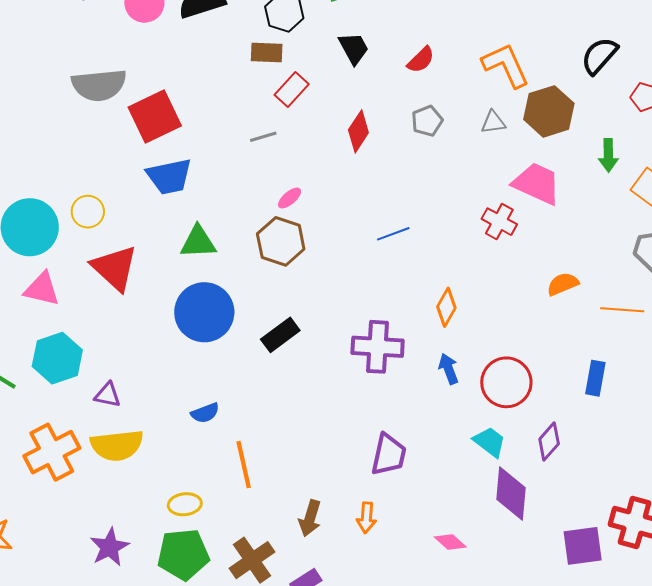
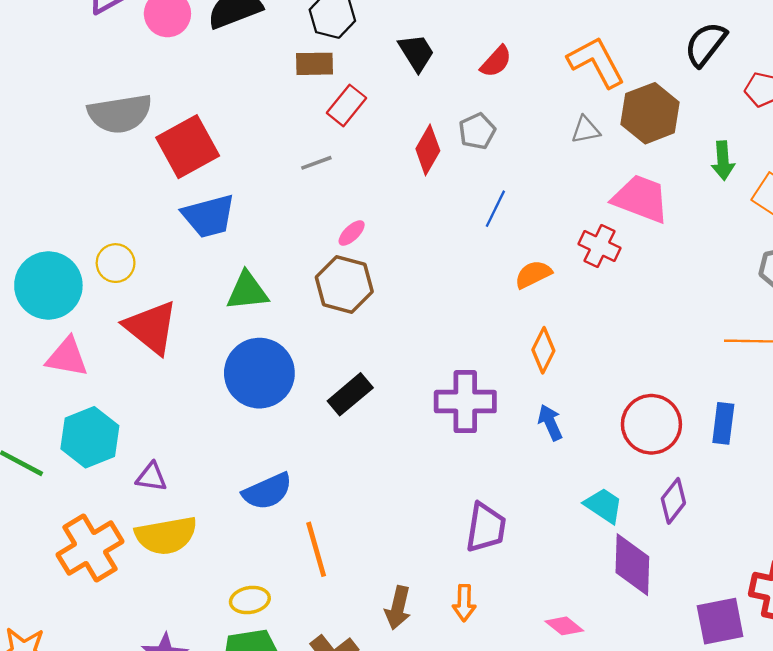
gray pentagon: (427, 121) -> (477, 131), moved
blue line: (393, 234) -> (495, 209), moved, turned -40
orange semicircle: (563, 284) -> (533, 274), moved
red circle: (506, 382) -> (651, 424), moved
blue semicircle: (205, 413) -> (267, 491), size x1.5

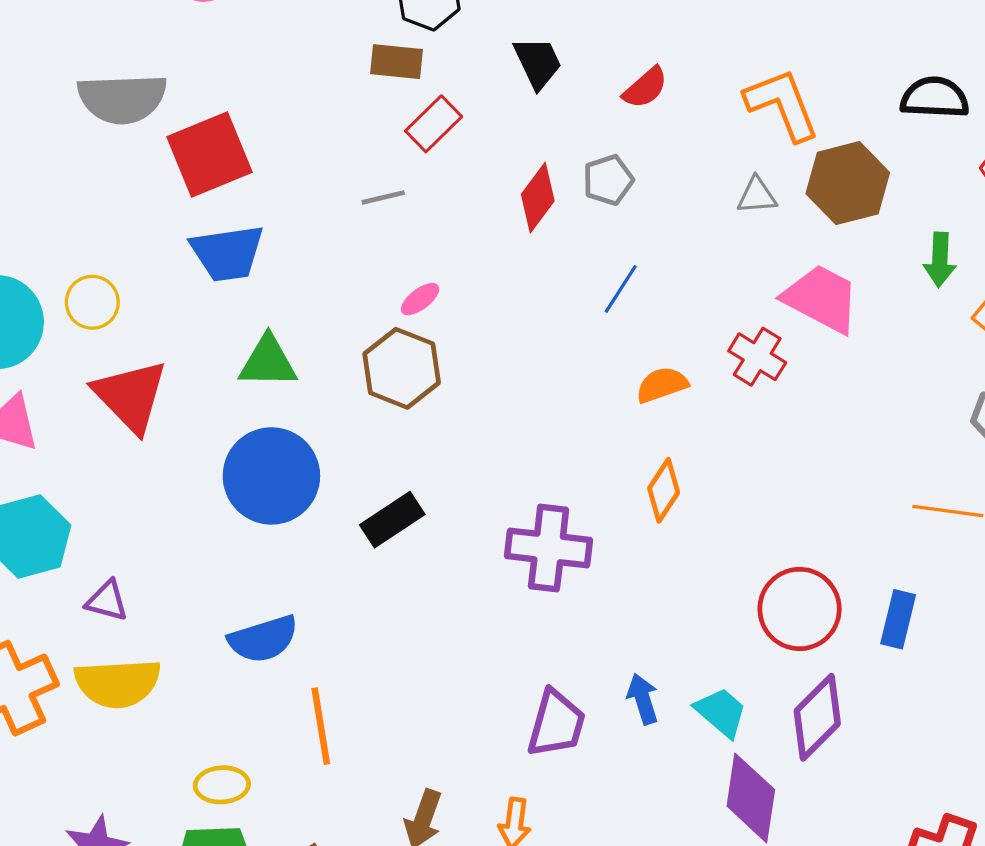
black semicircle: (706, 44) -> (935, 98), turned 48
blue arrow: (550, 423) -> (643, 699), moved
purple diamond: (673, 501) -> (817, 717), size x1.4

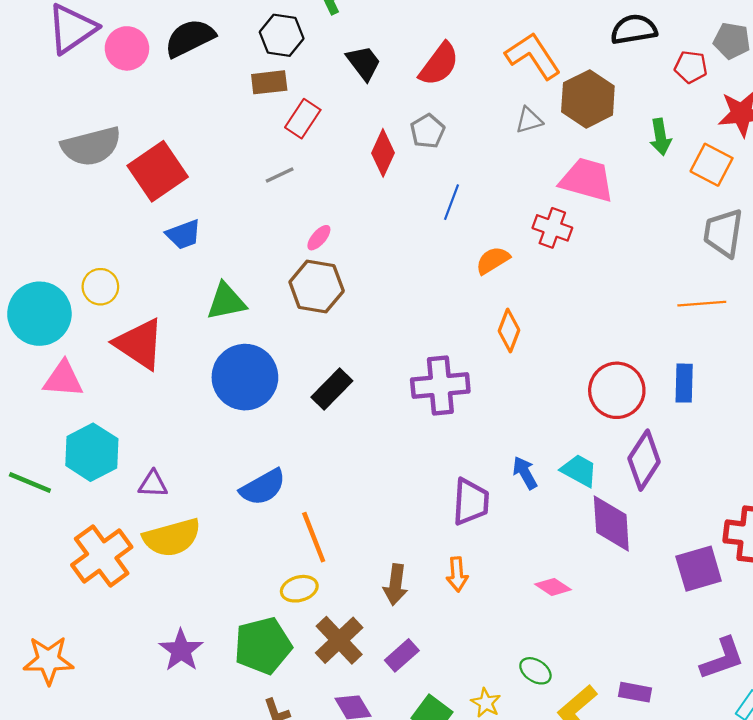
red semicircle: (645, 88) -> (439, 64), size x1.4
blue trapezoid: (227, 253) -> (184, 234), size x0.7
yellow ellipse: (222, 785) -> (299, 589), moved

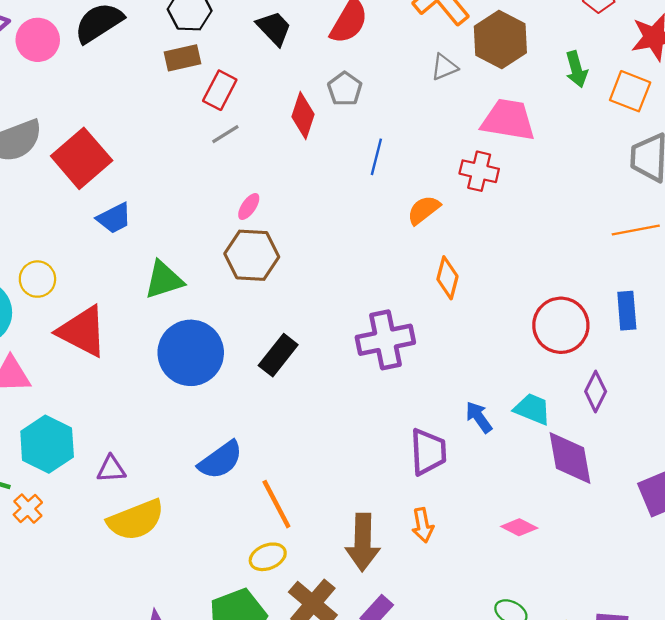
gray line: (280, 175) -> (225, 134), moved
purple diamond: (644, 460) -> (596, 391), size x0.7
orange cross: (102, 556) -> (28, 509), moved, size x0.5
brown arrow: (396, 585) -> (363, 542), size x1.4

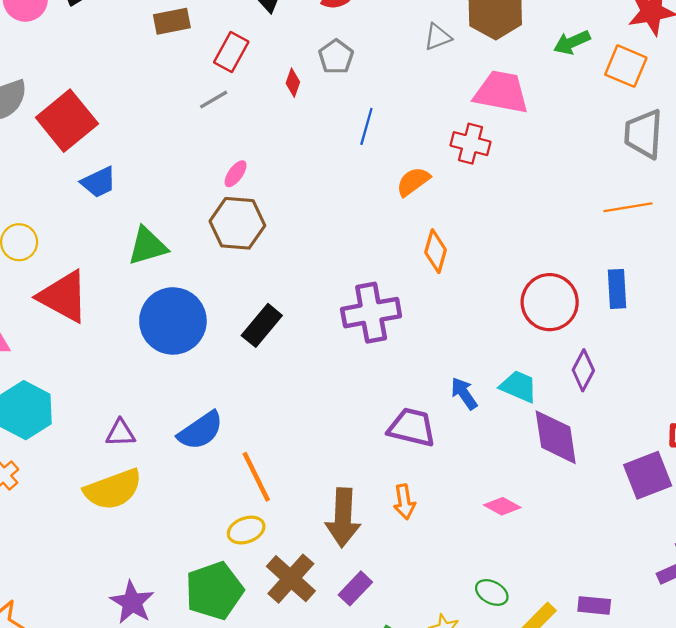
green arrow: (576, 69) -> (572, 42), turned 80
red rectangle: (220, 90) -> (231, 52), moved
red diamond: (303, 115) -> (293, 83), size x0.6
purple trapezoid: (428, 452) -> (412, 427), turned -75
purple triangle: (111, 469) -> (120, 433), moved

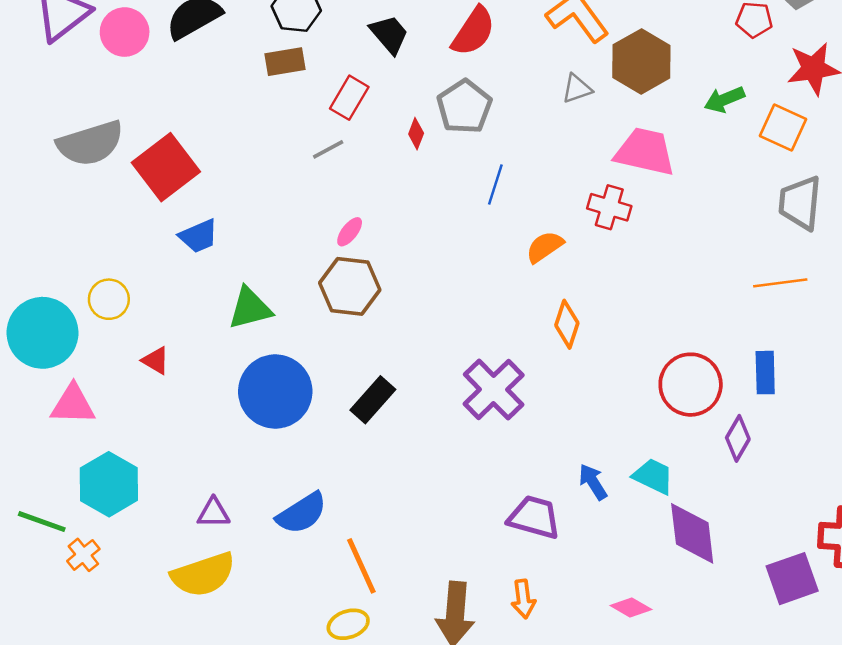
gray pentagon: (336, 57) -> (464, 107), size x1.4
red triangle: (63, 297) -> (156, 361), size x0.5
purple cross: (371, 313) -> (494, 390), turned -36
purple diamond: (583, 370) -> (738, 438), moved

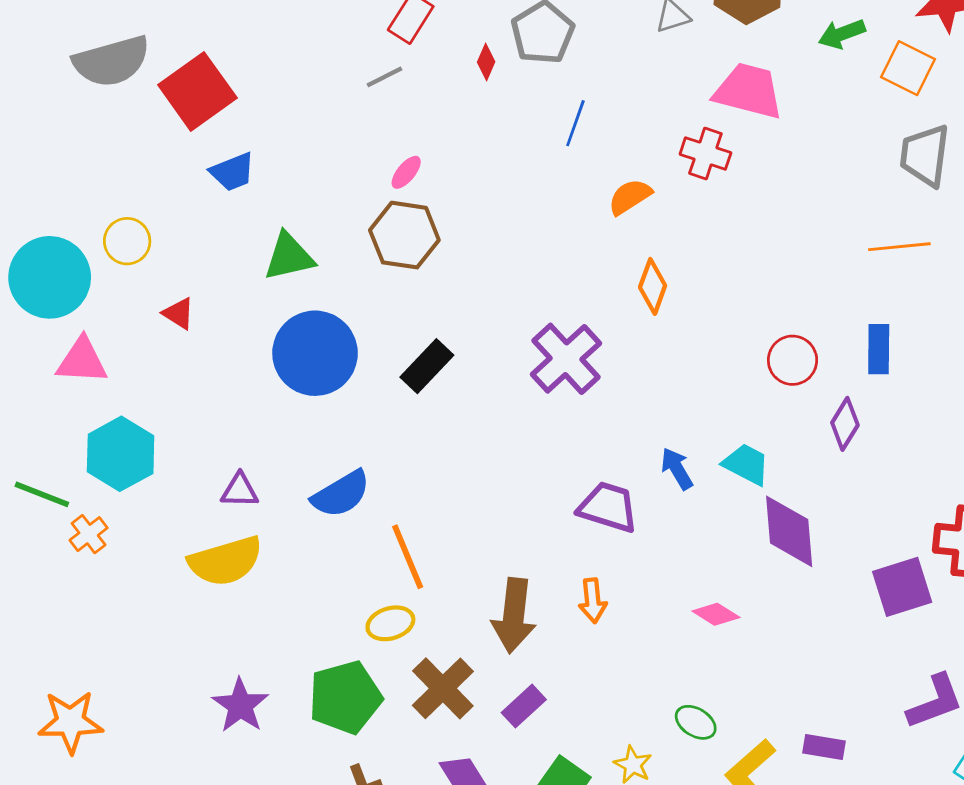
red circle: (691, 385) -> (793, 360), size x0.7

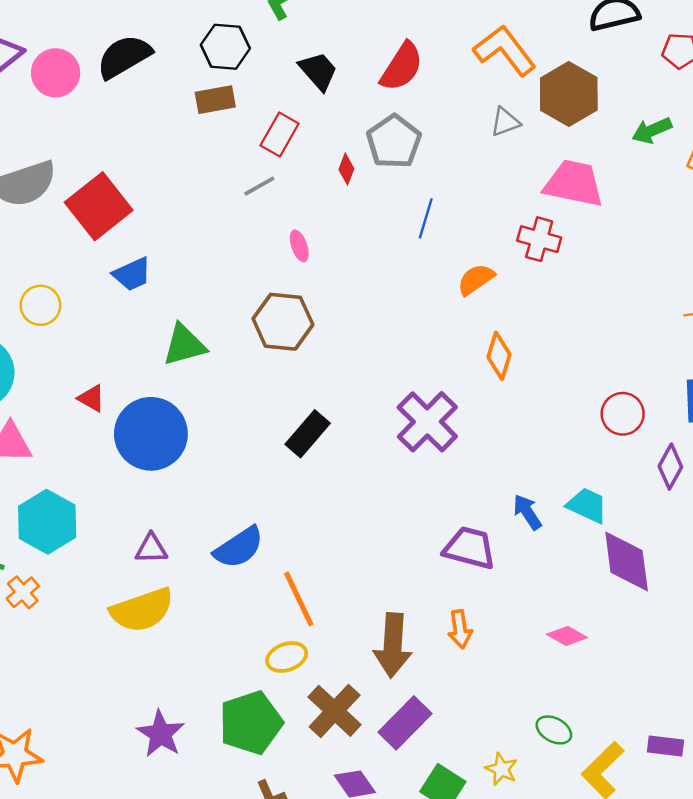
pink ellipse: (406, 172) -> (299, 246), moved, turned -56
yellow circle: (127, 241) -> (40, 305), moved
blue circle: (315, 353) -> (151, 434), moved
purple rectangle: (524, 706) -> (405, 723), size x1.4

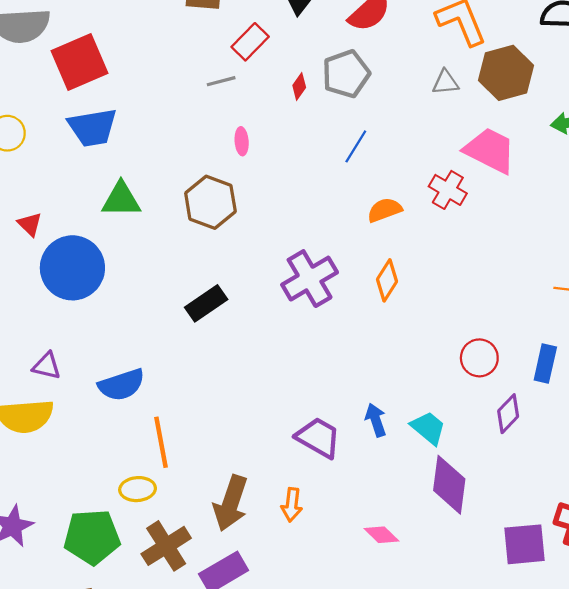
blue trapezoid: (132, 274) -> (93, 127), size x1.4
purple cross: (427, 422) -> (310, 279), moved

